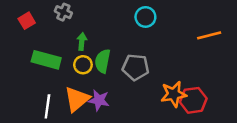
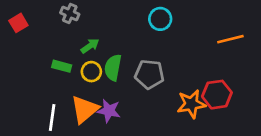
red square: (27, 21) -> (18, 23), moved
green arrow: (82, 41) -> (90, 46), turned 49
green rectangle: (46, 60) -> (62, 66), moved, size x0.6
red hexagon: (193, 100) -> (217, 95), moved

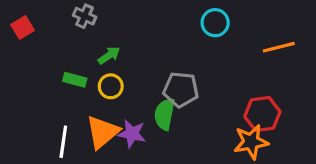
cyan circle: (160, 19) -> (215, 23), moved
green semicircle: (113, 68) -> (165, 114), moved
orange star: (191, 104) -> (251, 142), moved

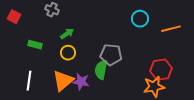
cyan circle: (215, 23) -> (140, 19), moved
red square: (23, 28) -> (14, 17), turned -32
green rectangle: (75, 80) -> (35, 45), moved
white line: (63, 142) -> (29, 81), moved

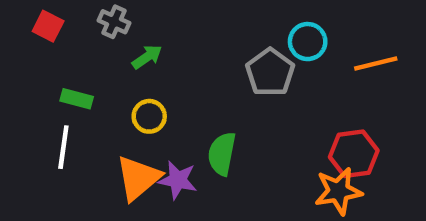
red square: (14, 17) -> (48, 26), moved
green arrow: (67, 34) -> (147, 57), moved
gray pentagon: (111, 55) -> (270, 72), moved, turned 30
white line: (29, 81) -> (63, 147), moved

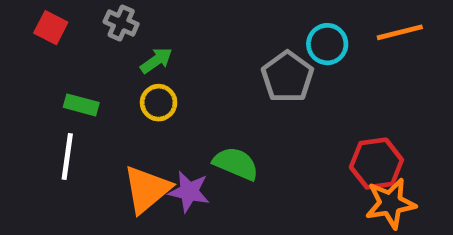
orange line: (376, 64) -> (400, 32), moved
yellow circle: (149, 116) -> (159, 103), moved
green semicircle: (222, 154) -> (236, 164), turned 102
orange star: (338, 191) -> (390, 203), moved

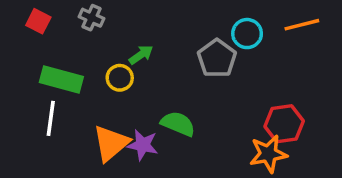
green arrow: (156, 60) -> (141, 55), moved
green rectangle: (81, 105) -> (61, 80), size x1.6
orange star: (390, 203) -> (268, 154), moved

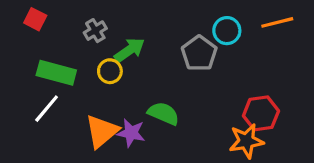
gray cross: (91, 18) -> (95, 31), moved, turned 35
green arrow: (141, 55) -> (129, 50), size x1.4
white line: (51, 118) -> (47, 109), turned 32

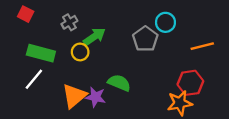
orange line: (277, 22) -> (202, 46), moved

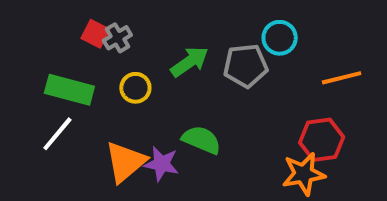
red square: (26, 14) -> (95, 34), moved
green arrow: (94, 37) -> (189, 62), moved
gray pentagon: (145, 39) -> (246, 66), turned 30

